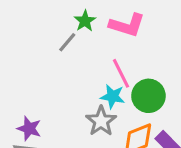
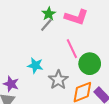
gray line: (67, 42) -> (46, 25), moved
cyan star: (113, 96) -> (35, 65), moved

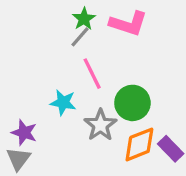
pink line: (72, 49) -> (92, 74), moved
green circle: (90, 64) -> (132, 103), moved

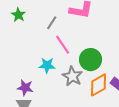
green star: (84, 19) -> (18, 15), moved

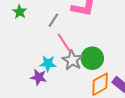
gray star: (72, 76) -> (72, 60), moved
purple star: (25, 88) -> (39, 77), moved

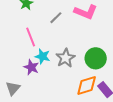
pink line: (64, 43) -> (31, 37), moved
green circle: (92, 58) -> (96, 58), moved

